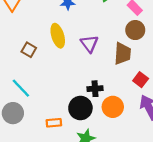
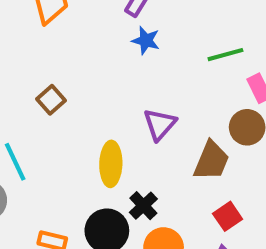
yellow ellipse: (58, 36) -> (111, 164), moved
black cross: (95, 89) -> (143, 206), turned 32

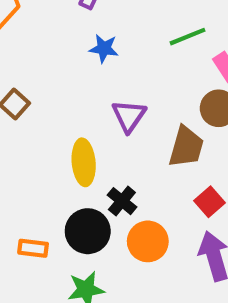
blue star: (146, 40) -> (104, 48), moved

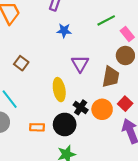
orange circle: (148, 241) -> (102, 109), moved
orange rectangle: (33, 248) -> (37, 127), moved

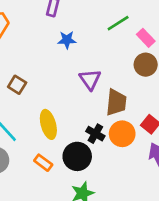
brown trapezoid: (111, 77) -> (116, 102), moved
yellow ellipse: (59, 90) -> (48, 124), moved
orange rectangle: (37, 127) -> (43, 163), turned 40

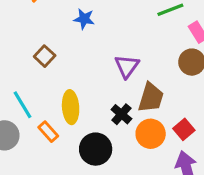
blue star: (67, 40) -> (84, 19), moved
black cross: (95, 134) -> (121, 114), moved
orange rectangle: (43, 163) -> (48, 132), moved

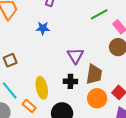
brown square: (45, 56) -> (10, 60), moved, turned 32
black cross: (121, 114) -> (70, 81), moved, turned -32

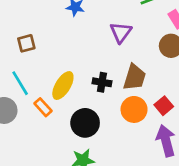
purple triangle: (75, 56) -> (121, 32), moved
yellow ellipse: (42, 88) -> (63, 86), turned 35

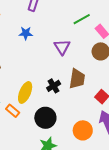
black cross: (102, 82) -> (54, 86), turned -32
orange circle: (134, 109) -> (83, 130), moved

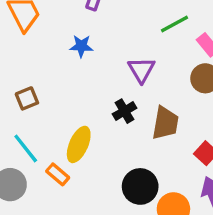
black cross: (54, 86) -> (124, 111), moved
black circle: (45, 118) -> (140, 186), moved

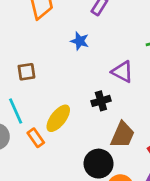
purple triangle: (141, 70) -> (122, 72), turned -45
brown trapezoid: (165, 123) -> (123, 135), moved

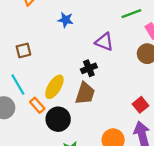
brown trapezoid: (123, 135) -> (85, 93), moved
black circle: (99, 164) -> (58, 119), moved

